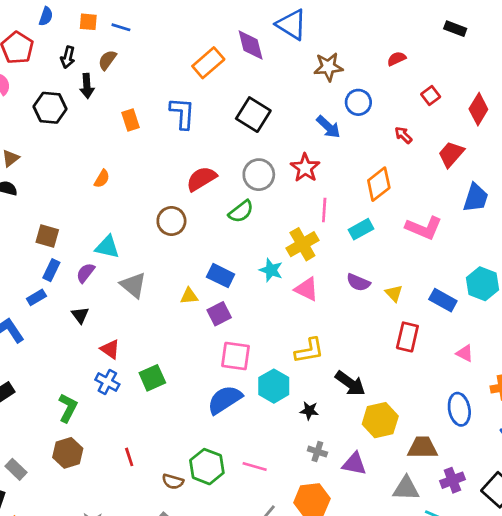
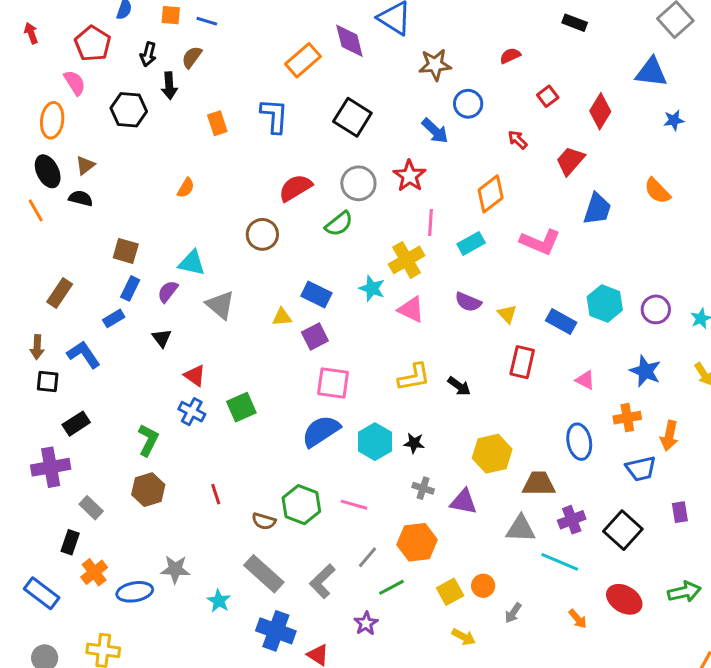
black arrow: (350, 383) -> (459, 386), moved, size x0.7
cyan hexagon: (274, 386) -> (375, 442), moved

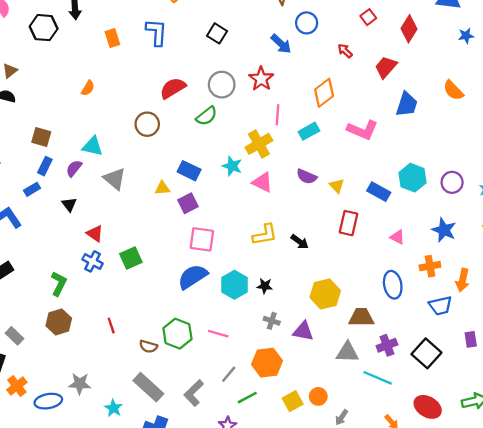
black square: (352, 117) -> (217, 33), size x0.7

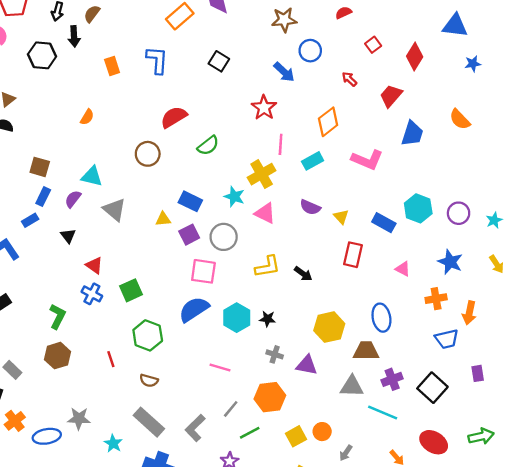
gray circle: (222, 85) -> (224, 237), moved
blue ellipse: (393, 285) -> (381, 318), moved
green hexagon: (177, 334) -> (148, 335), moved

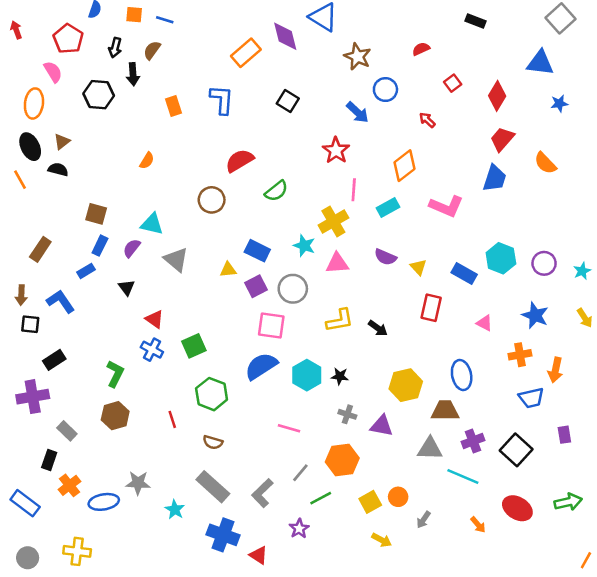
brown star: (284, 20) -> (358, 57), turned 30
red trapezoid: (391, 96) -> (502, 139), moved
pink triangle: (265, 213) -> (337, 263), turned -30

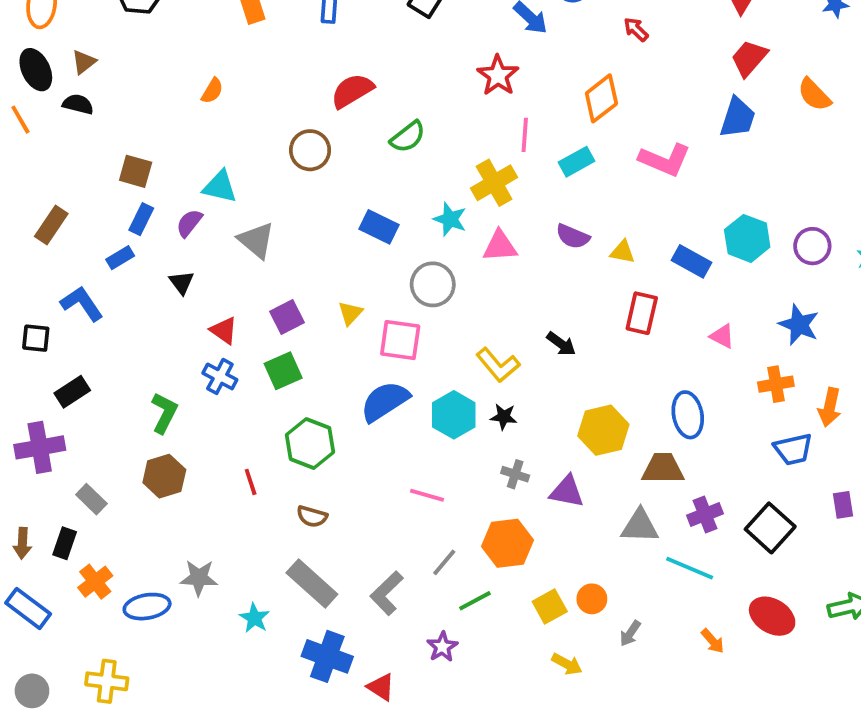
yellow triangle: (418, 267) -> (623, 252), turned -36
yellow triangle: (228, 270) -> (350, 313), moved, turned -42
purple square: (256, 286) -> (287, 317), moved
brown arrow: (21, 295) -> (22, 543), moved
yellow L-shape: (340, 320) -> (498, 365), moved, turned 60

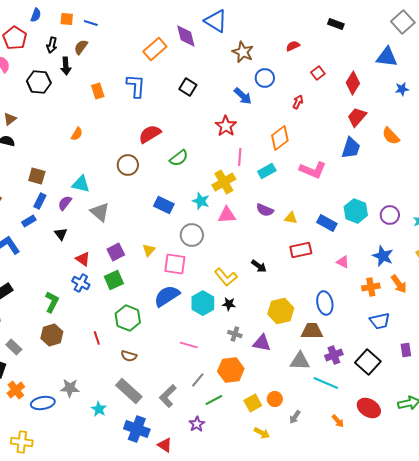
red arrow: (636, 29) -> (298, 102), turned 72
red rectangle: (642, 313) -> (301, 250), turned 65
orange arrow: (830, 407) -> (399, 284), moved, turned -48

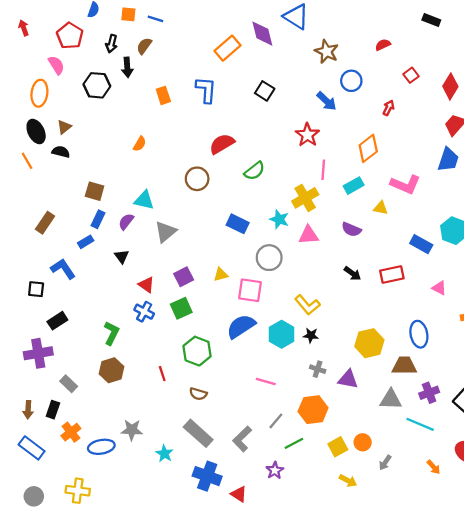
gray triangle: (100, 212) -> (166, 232), turned 40
yellow triangle: (291, 218) -> (381, 208), moved
yellow triangle: (149, 250) -> (221, 275), turned 32
black arrow: (259, 266) -> (352, 273), moved

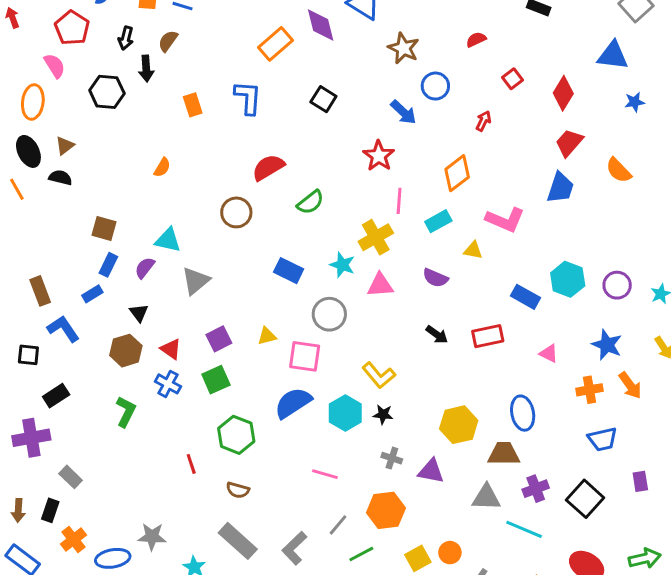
brown rectangle: (45, 223) -> (40, 291), moved, turned -55
brown hexagon: (111, 370) -> (126, 351), moved

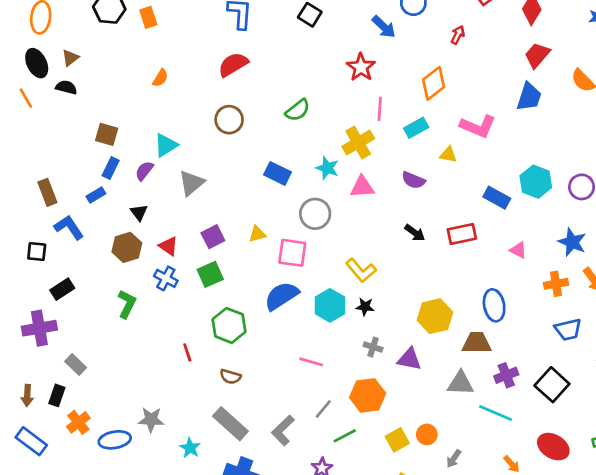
orange rectangle: (193, 105) -> (148, 17), moved
red semicircle: (268, 167) -> (233, 64), moved
cyan triangle: (168, 240) -> (166, 145), turned -45

